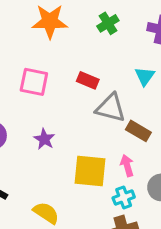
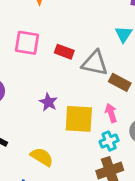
red rectangle: (88, 80) -> (64, 52), moved
purple star: (44, 139) -> (48, 102), moved

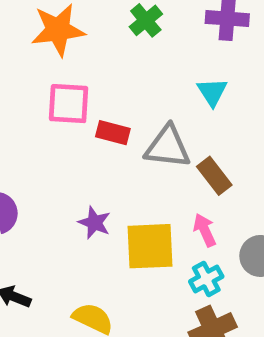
pink square: (27, 43) -> (69, 104), moved
brown rectangle: (120, 82) -> (214, 176), turned 30

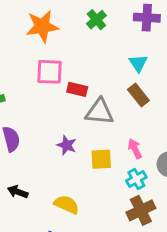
gray triangle: (168, 147) -> (100, 112), moved
brown rectangle: (214, 176) -> (138, 95), moved
yellow square: (150, 246) -> (101, 159), size x0.7

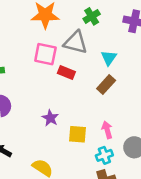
cyan triangle: (138, 63) -> (109, 58), moved
brown rectangle: (138, 95) -> (106, 85), moved, turned 72
gray triangle: (100, 112) -> (75, 42), moved

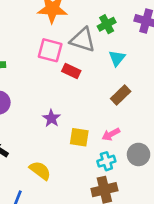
green cross: (92, 16) -> (107, 24), moved
brown rectangle: (106, 85) -> (121, 95), moved
pink arrow: (107, 130) -> (111, 134), turned -105

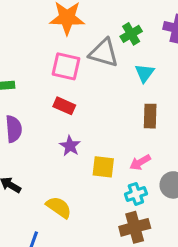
red rectangle: (71, 71) -> (64, 106), moved
brown rectangle: (121, 95) -> (150, 116), turned -42

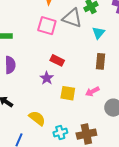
red rectangle: (64, 106) -> (57, 60), moved
cyan cross: (136, 194) -> (60, 132), moved

